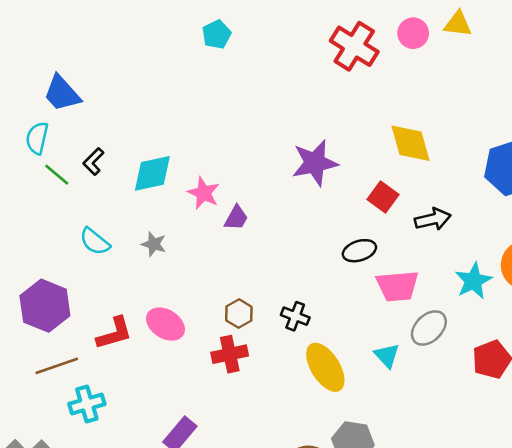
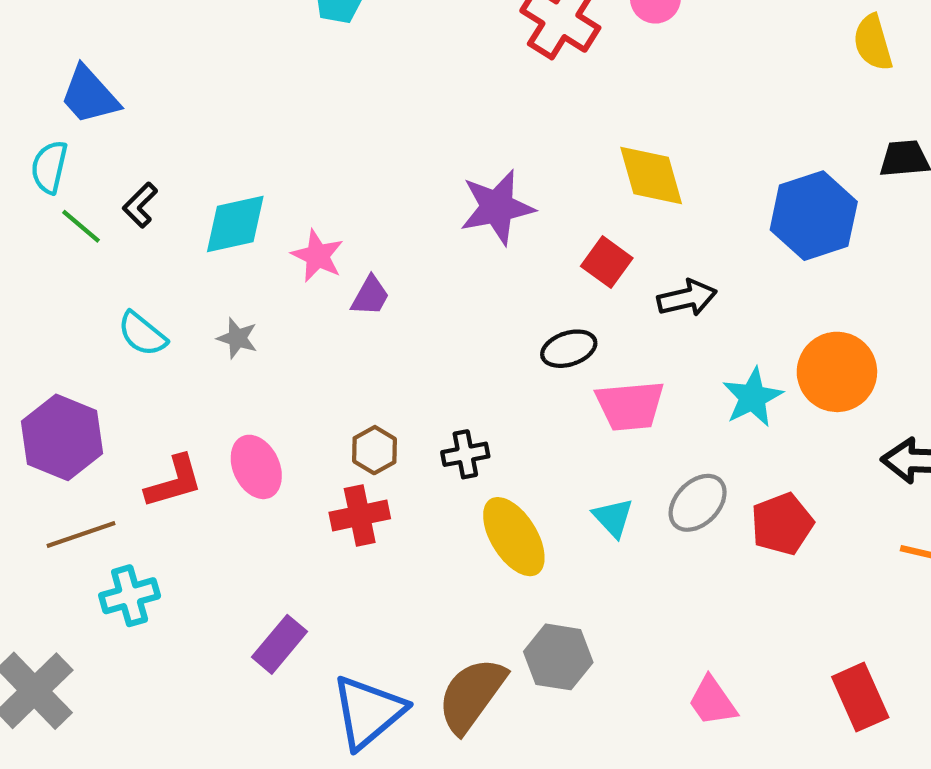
black cross: (295, 316) -> (465, 454), turned -32
pink ellipse: (165, 324) -> (256, 467), turned 33
gray ellipse: (429, 328) -> (698, 503), moved

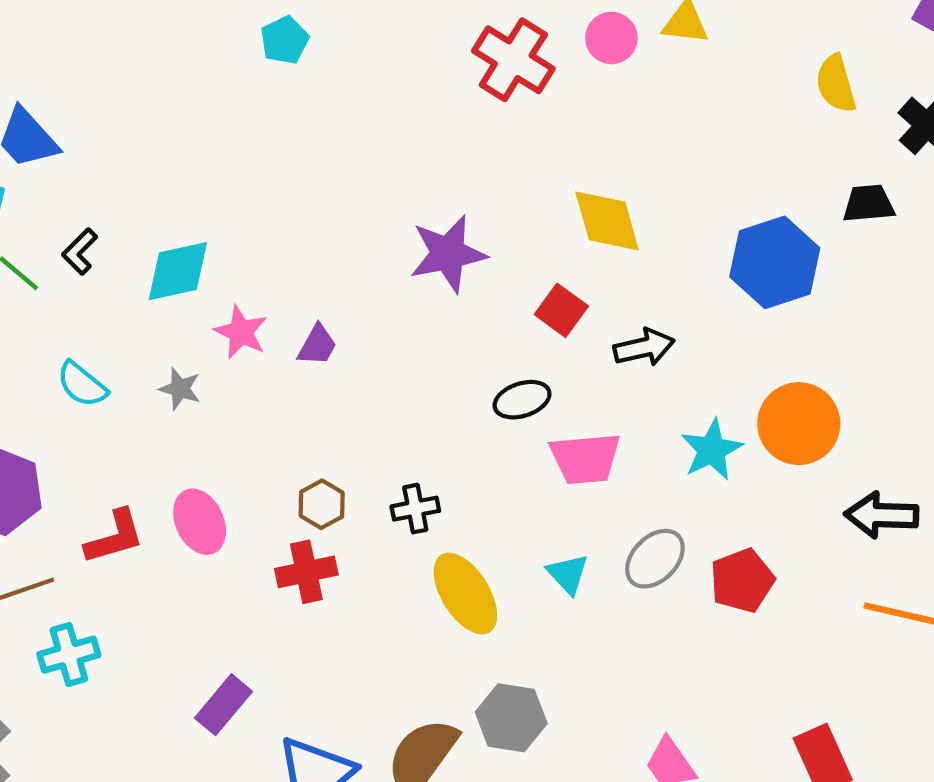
pink star: (317, 256) -> (241, 332), moved

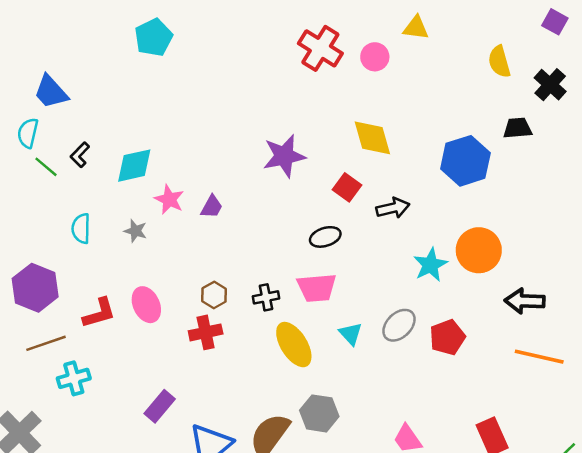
pink circle: (611, 38) -> (375, 57), moved
cyan pentagon: (285, 40) -> (154, 37), moved, size x1.4
cyan semicircle: (82, 384) -> (81, 228), turned 52
pink trapezoid: (585, 458) -> (317, 288), moved

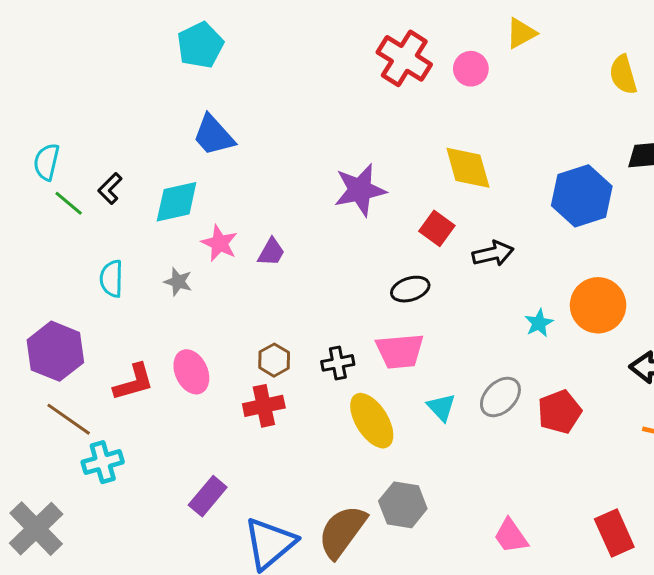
yellow triangle: (416, 28) -> (521, 33), turned -36
blue trapezoid: (51, 92) -> (214, 135), moved
cyan star: (430, 265) -> (539, 323), size x0.7
brown line: (46, 343) -> (69, 419), turned 54

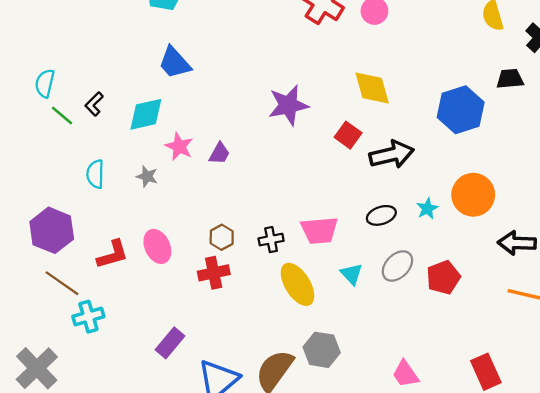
black arrow: (493, 254) -> (392, 155), size x1.4
black ellipse: (410, 289) -> (381, 215), moved

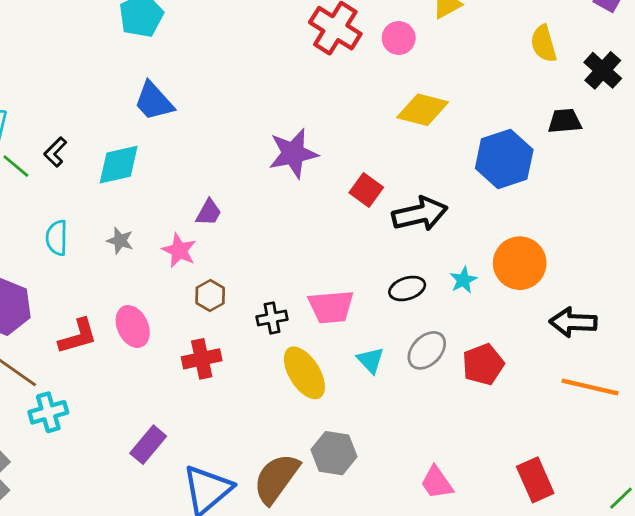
yellow diamond: (372, 88) -> (423, 110), moved, turned -60
pink star: (179, 147) -> (179, 250), moved
brown hexagon: (222, 237) -> (210, 296), moved

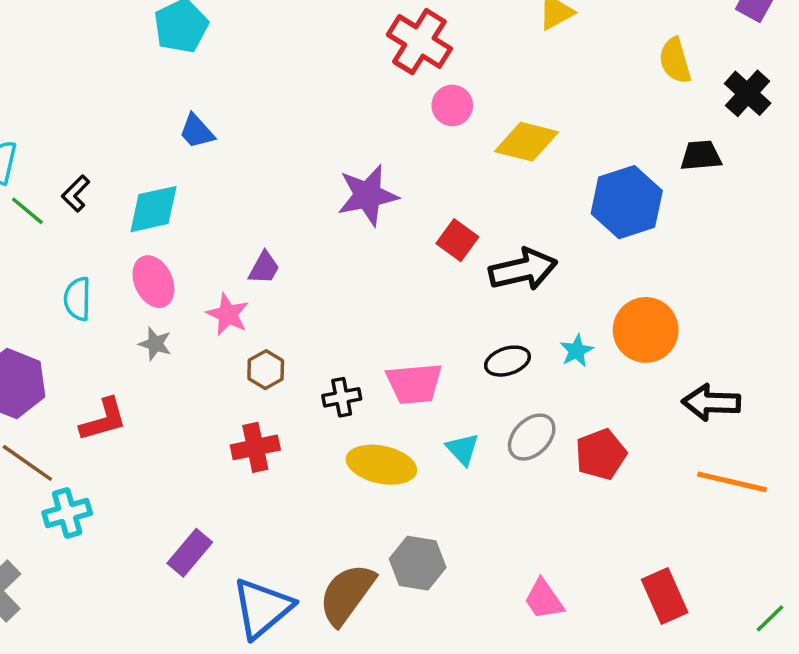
pink circle: (399, 38) -> (452, 105), moved
blue trapezoid: (154, 101) -> (197, 131), size x0.7
gray star: (120, 241) -> (155, 344), moved
pink ellipse: (133, 326) -> (153, 282), moved
yellow ellipse: (304, 373) -> (381, 465), turned -46

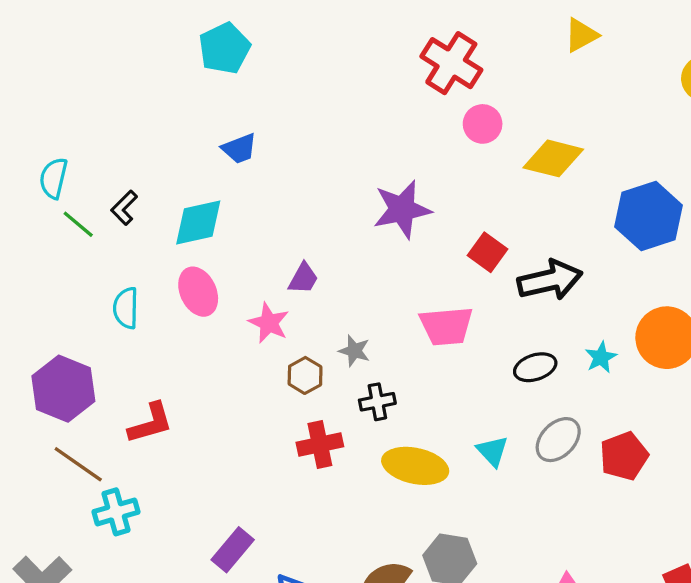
blue trapezoid: (197, 131) -> (239, 149), turned -69
gray star: (155, 344) -> (354, 351), moved
pink trapezoid: (414, 383) -> (446, 326), moved
red cross: (255, 447) -> (320, 444), moved

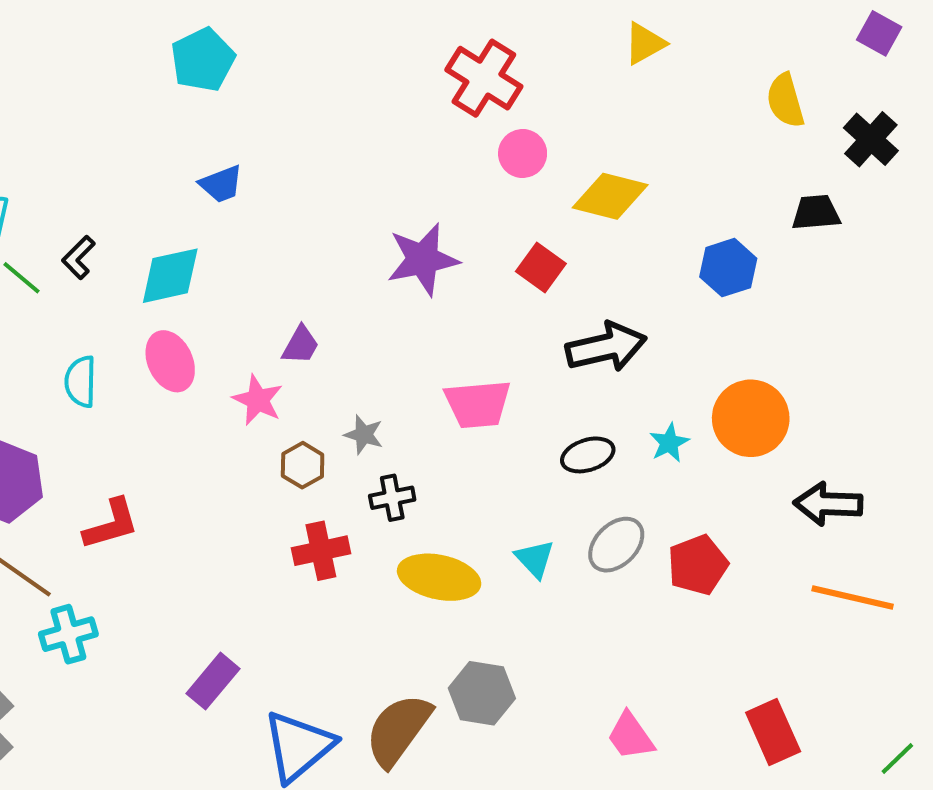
blue hexagon: (649, 216) -> (728, 268), size x0.7
red square: (488, 252) -> (541, 268), moved

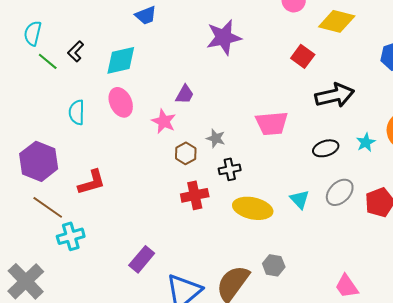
purple star: (423, 259) -> (224, 37), moved
gray hexagon: (482, 693) -> (274, 265), size x0.7

